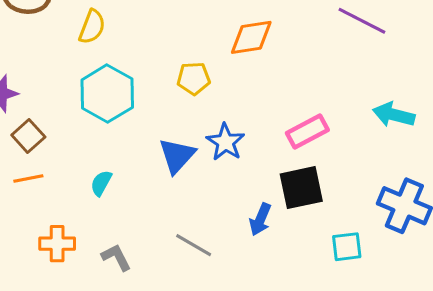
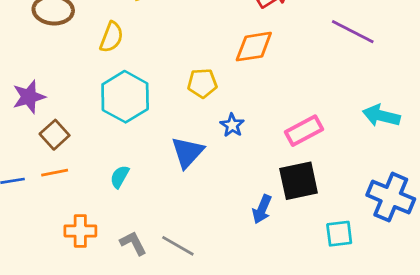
blue star: (225, 142) -> (232, 125), moved, size x0.7
gray line: (194, 245) -> (178, 246), moved

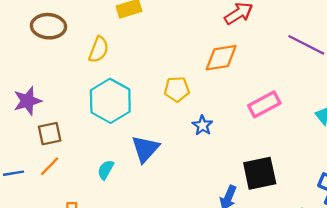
pink rectangle: (304, 131) -> (264, 104), moved
brown square: (55, 135) -> (50, 134), turned 30
blue triangle: (187, 152) -> (145, 149), moved
orange line: (55, 173) -> (50, 166), turned -35

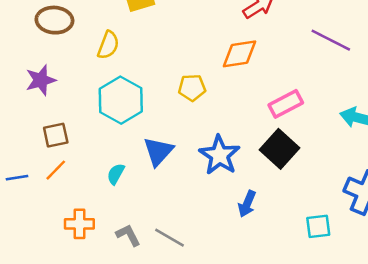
purple star: (27, 101) -> (41, 80), moved
blue star: (202, 125) -> (220, 155), moved, size x1.8
black square: (260, 173) -> (280, 149), moved, turned -36

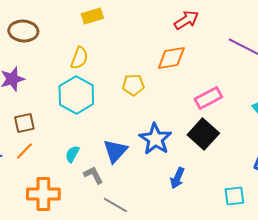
yellow semicircle: (108, 45) -> (79, 58), moved
blue triangle: (158, 151) -> (115, 151), moved
orange cross: (79, 224) -> (43, 194), size x1.4
gray L-shape: (128, 235) -> (93, 175), moved

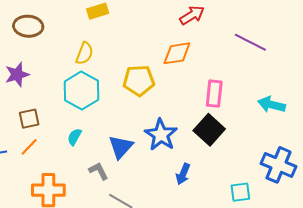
yellow pentagon: (133, 85) -> (139, 81), size x1.4
pink rectangle: (208, 98) -> (214, 94), turned -56
cyan semicircle: (72, 154) -> (74, 137), moved

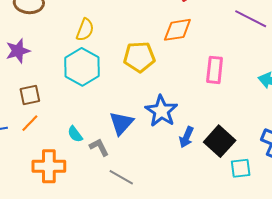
black square: (209, 130) -> (220, 141), moved
cyan semicircle: (74, 137) -> (75, 134), moved, turned -66
blue arrow: (183, 174) -> (186, 137), moved

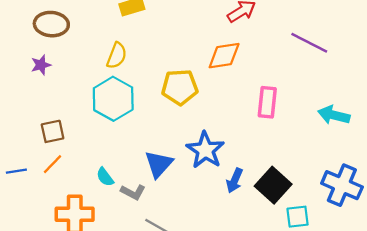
purple star: (18, 51) -> (41, 65), moved, size x0.7
gray L-shape: (99, 147) -> (133, 192), turned 145

